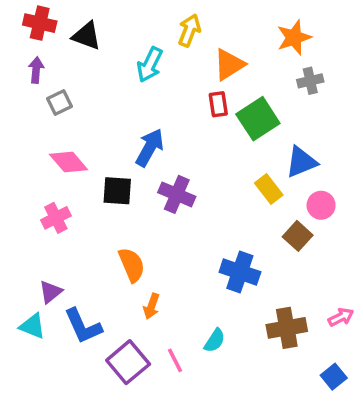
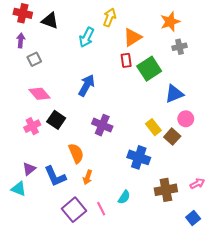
yellow rectangle: (269, 189) -> (153, 127), moved
black square: (117, 191) -> (56, 120), moved, turned 30
purple cross: (177, 194) -> (102, 125), moved
blue L-shape: (83, 326) -> (55, 176), moved

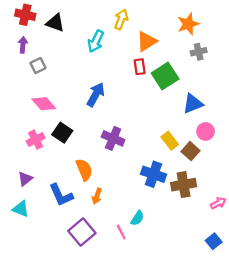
purple triangle: (29, 169) -> (25, 179), moved
brown cross: (166, 190) -> (184, 185), moved
pink line: (101, 209) -> (121, 232), moved

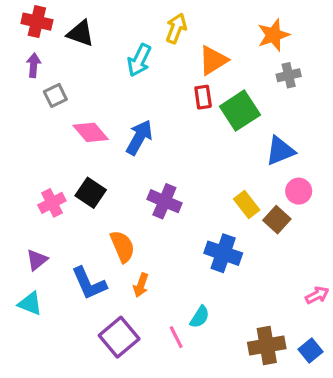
pink diamond: (44, 104) -> (91, 132), moved
brown cross: (184, 185) -> (267, 345), moved

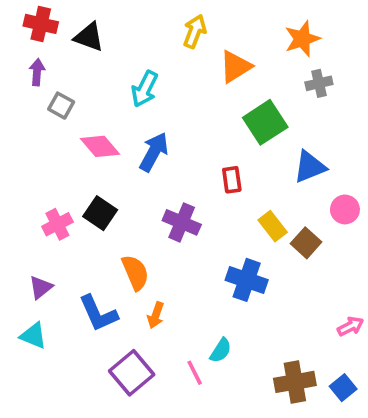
cyan arrow: (139, 60) -> (145, 89), moved
gray square: (55, 95) -> (61, 106), turned -35
red rectangle: (203, 97) -> (232, 180), moved
pink circle: (299, 191) -> (345, 209), moved

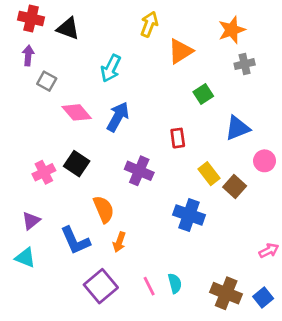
green square: (265, 122) -> (203, 94), size x0.6
cyan semicircle: (221, 350) -> (175, 283), moved, turned -48
brown cross: (295, 382) -> (226, 293), turned 32

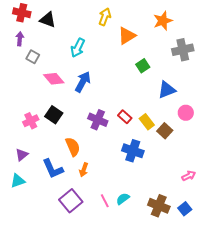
gray cross: (245, 64) -> (183, 50), moved, size x1.5
red rectangle: (178, 138) -> (125, 117), moved, turned -40
cyan triangle: (25, 258) -> (18, 181), turned -42
cyan semicircle: (175, 283) -> (123, 199), turned -112

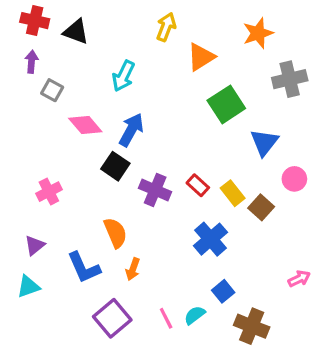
green square: (143, 66) -> (226, 104), size x1.6
blue triangle: (167, 90) -> (264, 142), turned -30
black square: (54, 115) -> (115, 166), moved
blue cross: (133, 151) -> (210, 239), turned 30
blue square: (185, 209) -> (223, 291), moved

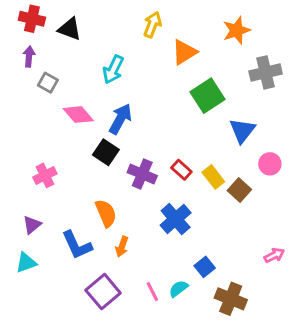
blue cross: (210, 239) -> (176, 219), moved

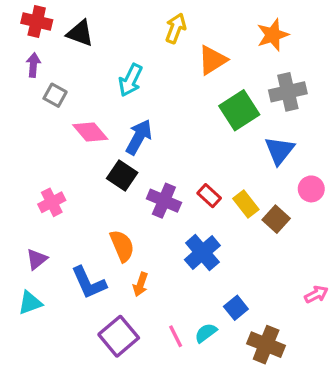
gray cross: (266, 72) -> (288, 92), moved

